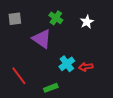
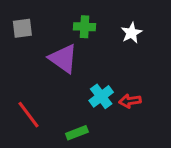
green cross: (56, 18) -> (85, 27), turned -32

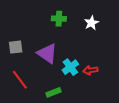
gray square: (22, 28) -> (16, 47), moved
purple triangle: (63, 59) -> (47, 53), moved

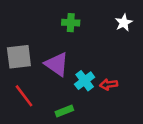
white star: (91, 23) -> (124, 23), moved
gray square: (16, 47) -> (19, 57), size x1.5

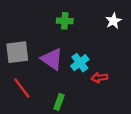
cyan cross: (85, 81) -> (80, 63), moved
green rectangle: (64, 111) -> (59, 102), turned -49

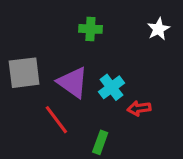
red line: (22, 88) -> (56, 120), moved
green rectangle: (59, 102) -> (100, 142), moved

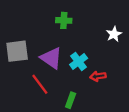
white star: (158, 29) -> (114, 34), moved

